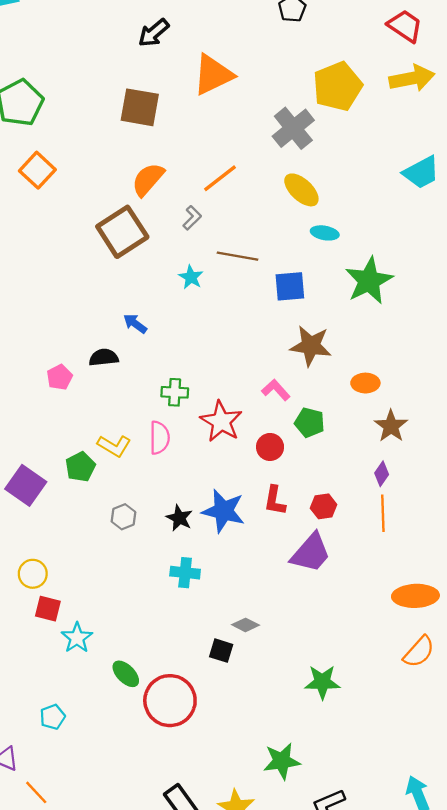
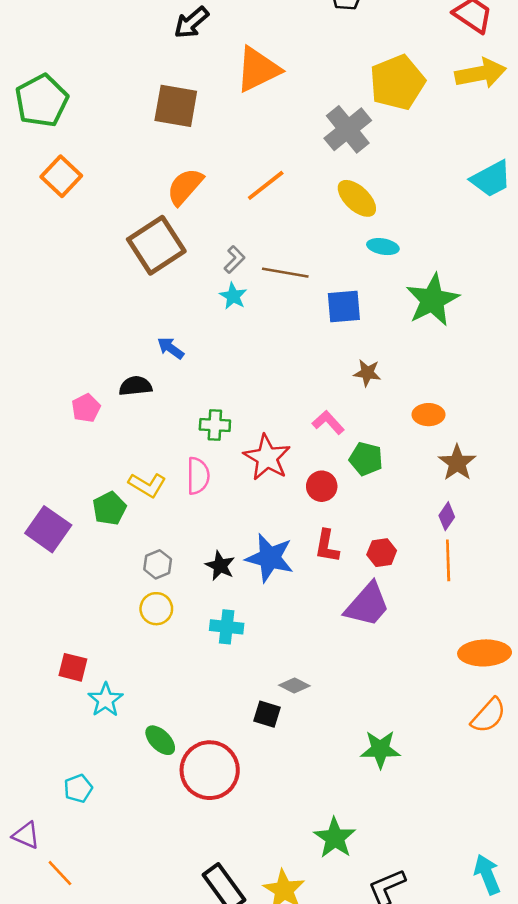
gray L-shape: (192, 218) -> (234, 260), moved
brown star: (311, 346) -> (367, 373), size x0.6
yellow circle: (33, 574) -> (156, 609), moved
green star: (282, 761) -> (335, 838), turned -30

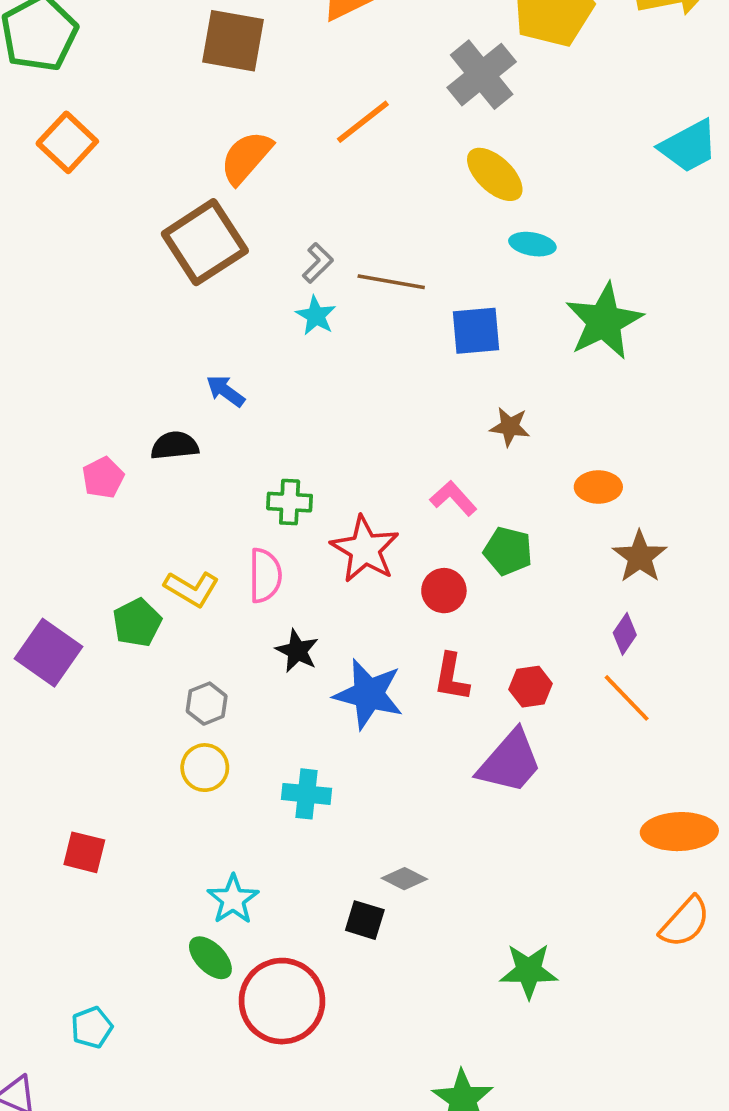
orange line: (266, 185) -> (363, 122), moved
orange line: (448, 560) -> (627, 698), turned -42
black star: (220, 566) -> (297, 651), moved
cyan star: (106, 700) -> (233, 899), moved

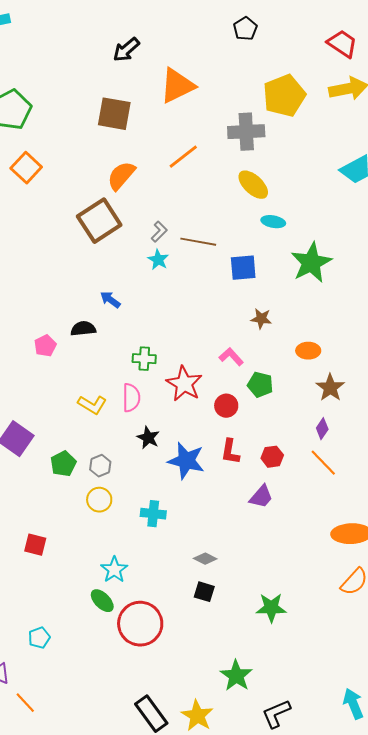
gray cross: (482, 75) -> (246, 132), turned 36
green pentagon: (137, 623) -> (63, 464), moved
purple trapezoid: (510, 762) -> (261, 497), size x0.7
black square: (365, 920) -> (204, 592), moved

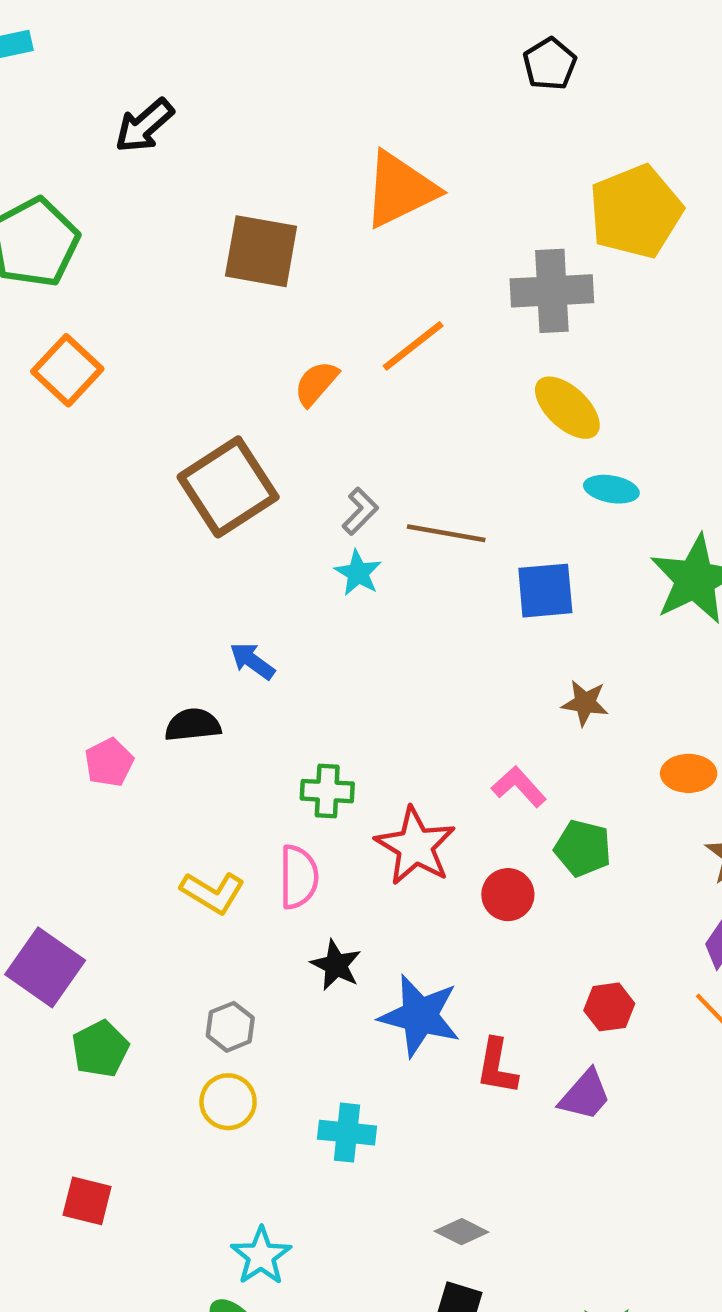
black arrow: (126, 50) -> (144, 126), moved
orange semicircle: (121, 176) -> (316, 383), moved, size x0.7
red L-shape: (230, 452) -> (497, 1066), moved
green pentagon: (63, 464) -> (100, 1049), moved

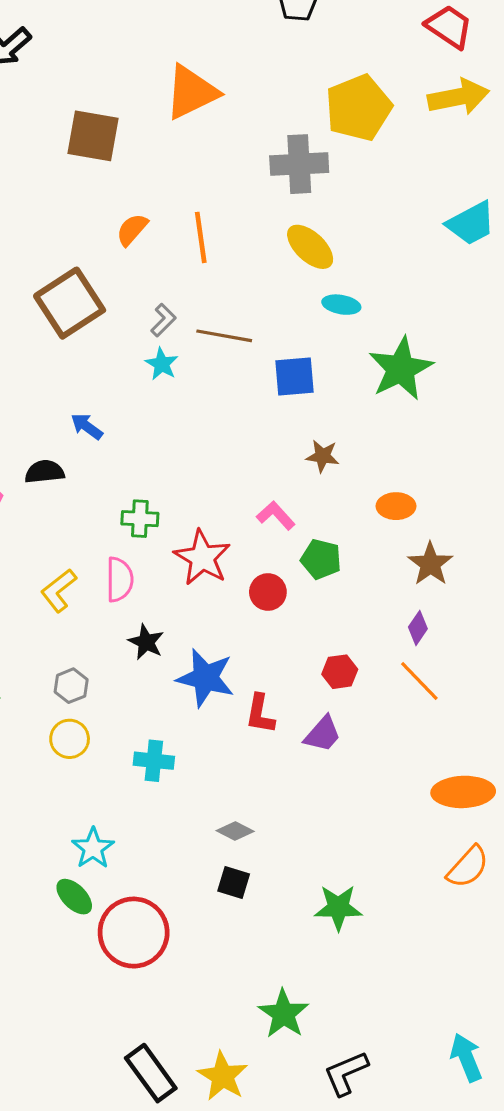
orange line: (413, 346) -> (201, 237), moved, turned -60
yellow L-shape: (213, 892) -> (59, 590), turned 111

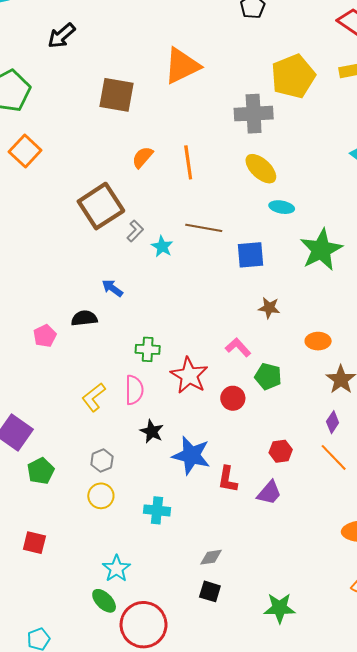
gray L-shape: (163, 320) -> (135, 231), moved
gray diamond: (235, 831) -> (211, 557), turned -35

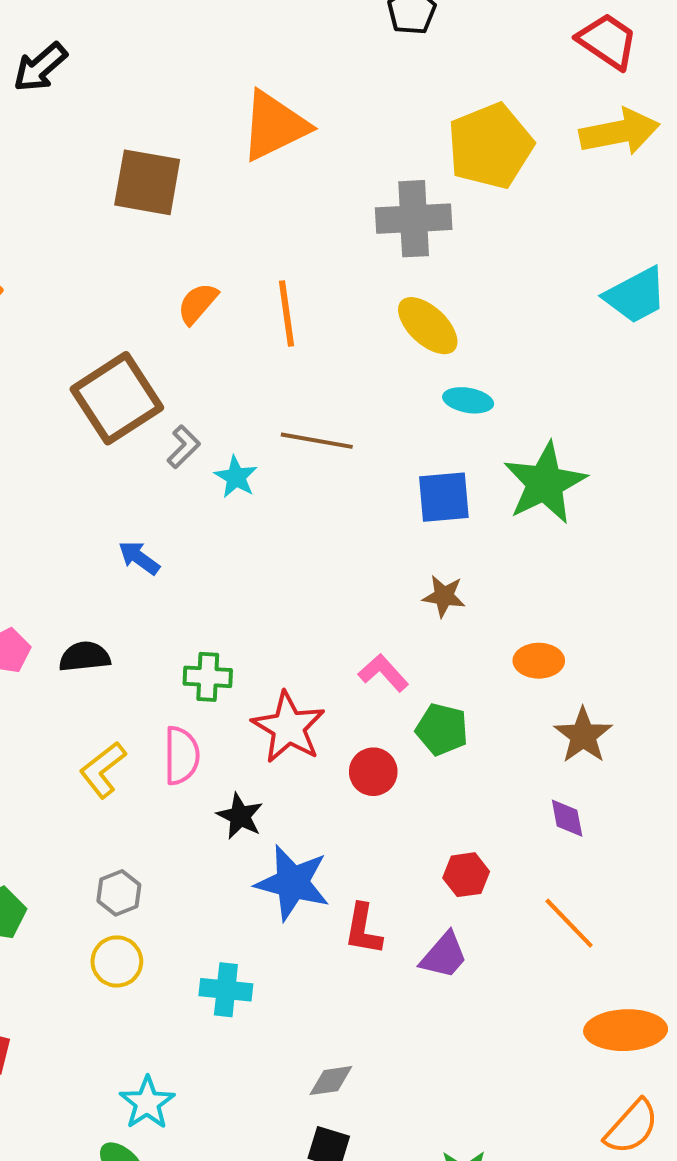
blue square: (250, 255) -> (444, 497), moved
black semicircle: (84, 318) -> (85, 657), moved
purple diamond: (333, 422) -> (567, 818), turned -45
black star: (152, 431) -> (240, 816), moved
orange line: (334, 457) -> (569, 923), moved

